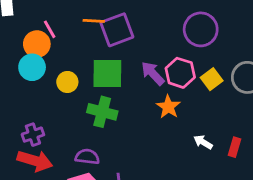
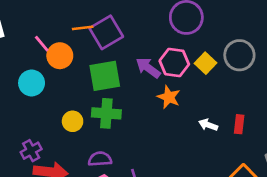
orange circle: (37, 44) -> (60, 56), moved
yellow circle: (67, 82) -> (73, 121), moved
purple cross: (33, 135) -> (31, 151), moved

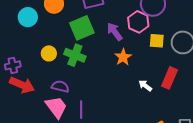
pink hexagon: (174, 62) -> (138, 22), moved
yellow square: (205, 63) -> (157, 41), turned 35
green square: (105, 76) -> (82, 28), turned -30
red rectangle: (239, 124) -> (170, 78), moved, size x1.5

